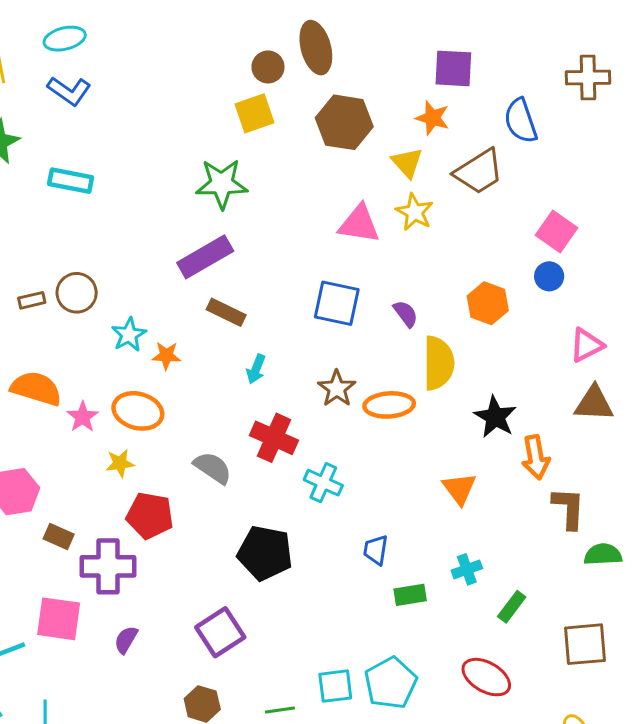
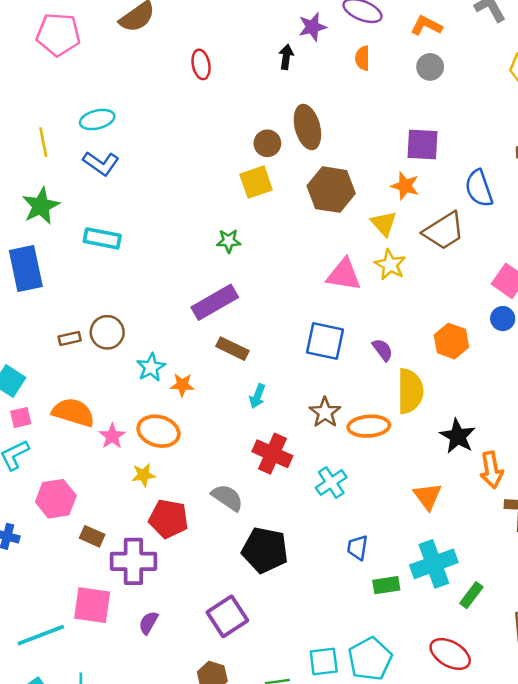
green star: (222, 184) -> (229, 241), size x0.6
gray semicircle: (213, 468) -> (227, 498), moved
cyan cross: (323, 483) -> (331, 482), moved, turned 32
cyan cross: (467, 569) -> (434, 564), size x1.8

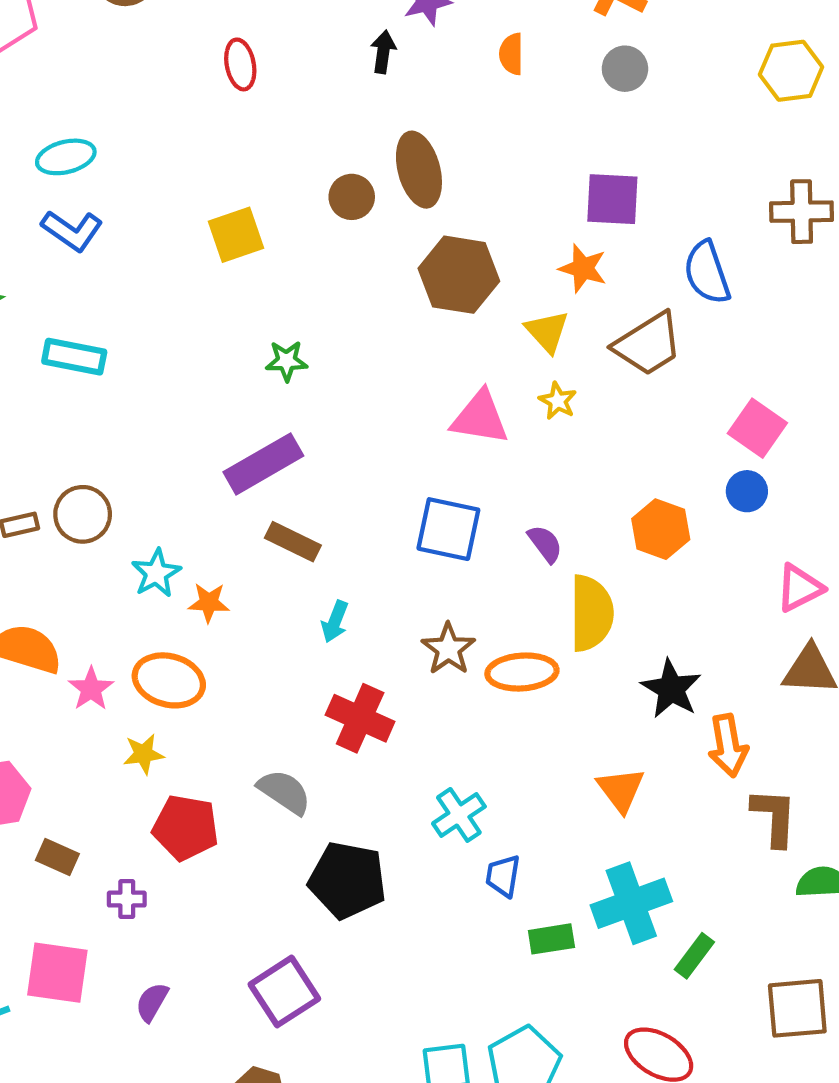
yellow square: (256, 182) -> (236, 235), moved
yellow star: (390, 265) -> (558, 401), size x0.7
cyan cross: (331, 482) -> (459, 815), moved
purple cross: (133, 561) -> (127, 899), size x0.5

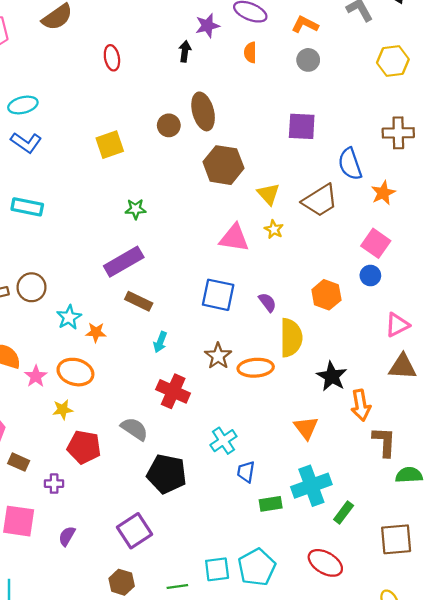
orange star: (583, 268) -> (383, 193), moved, turned 30

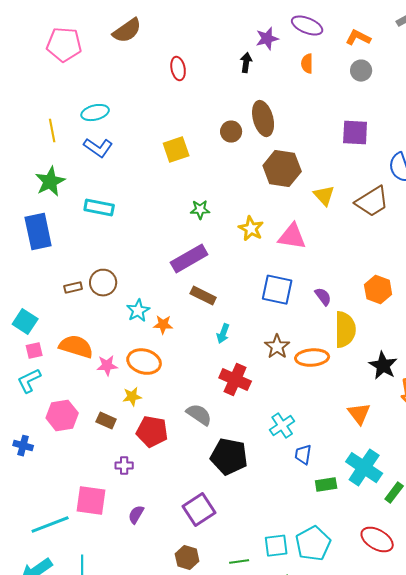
yellow star: (274, 229) -> (251, 229), moved, size x1.4
pink star: (36, 376) -> (107, 366), turned 30
brown rectangle: (19, 462) -> (106, 421), moved
cyan cross: (311, 486) -> (364, 468), turned -36

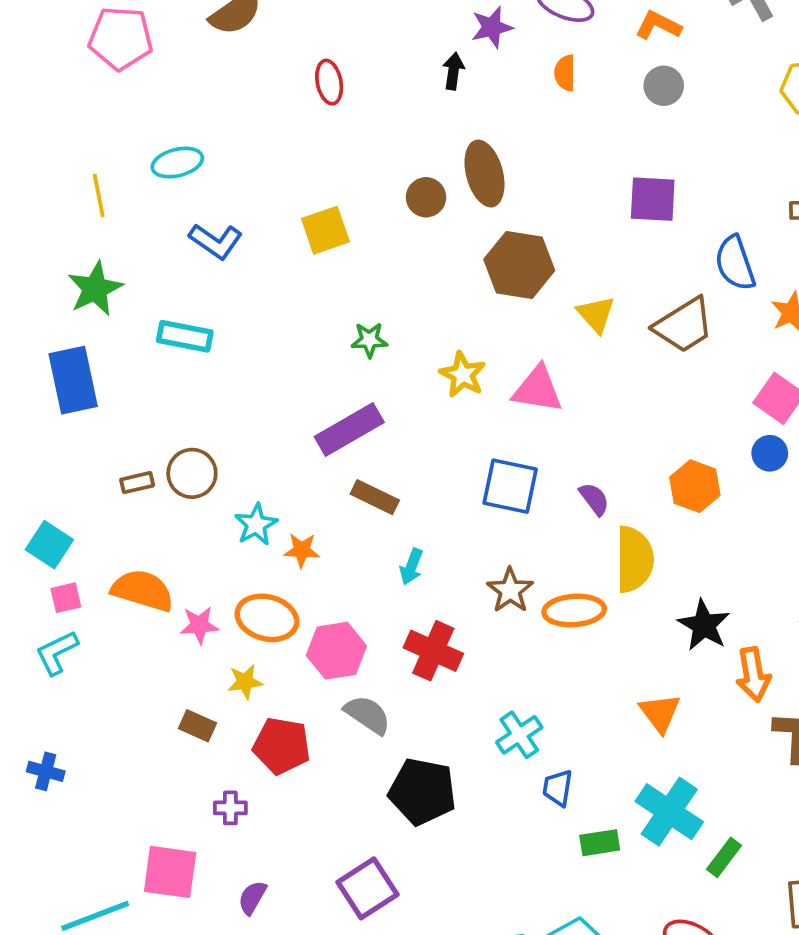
blue L-shape: (98, 148) -> (216, 241), moved
pink hexagon: (62, 416) -> (336, 651), moved

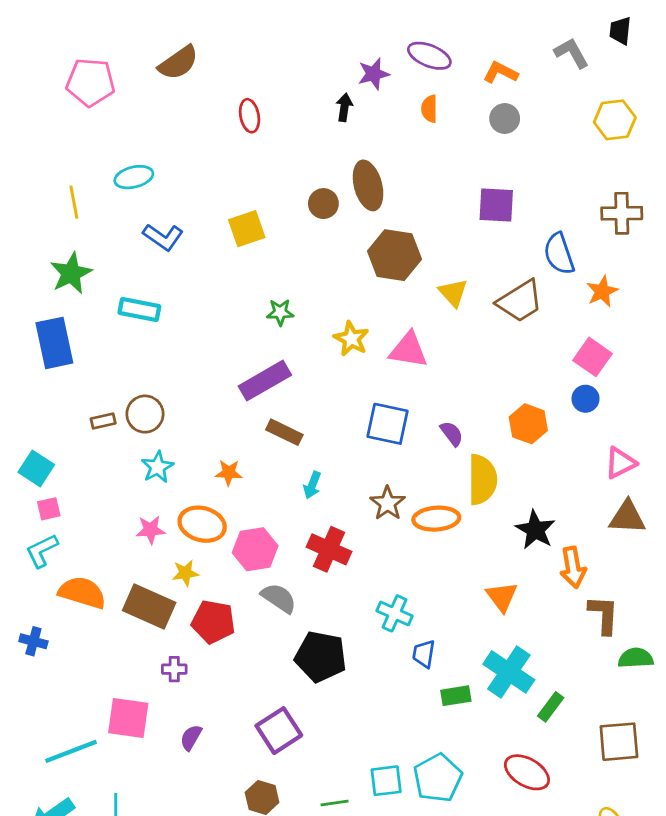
cyan star: (256, 525) -> (158, 467), moved
orange semicircle: (143, 590) -> (82, 592), moved
brown rectangle: (197, 726) -> (149, 606), size x1.8
cyan cross: (519, 735) -> (395, 613), turned -32

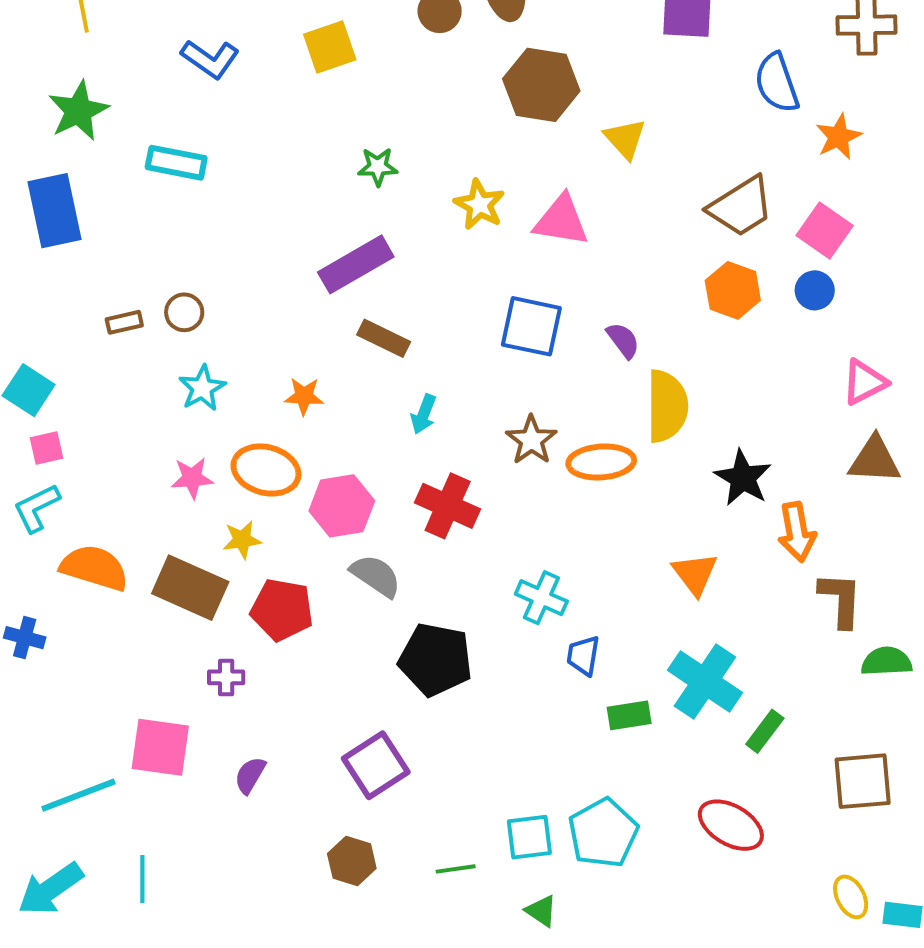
brown trapezoid: (520, 301) -> (741, 207), moved
brown circle: (145, 414) -> (184, 312), size x0.7
orange hexagon: (528, 424) -> (733, 290), moved

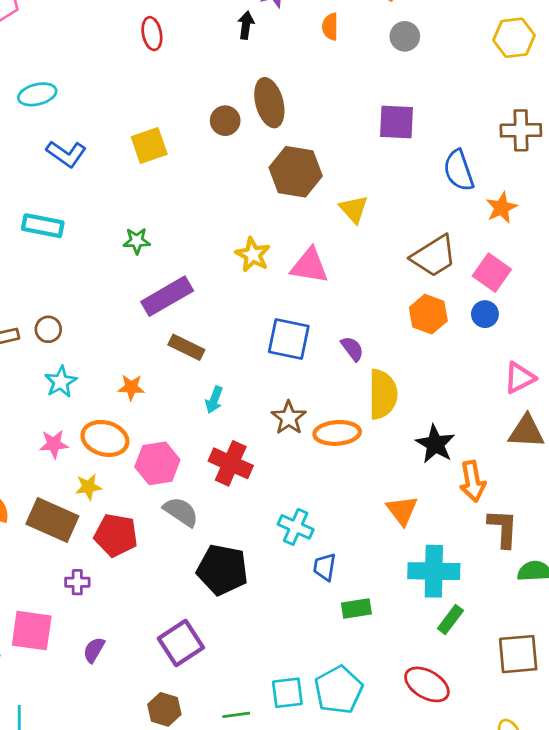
green star: (378, 167) -> (137, 241), moved
cyan cross: (705, 681) -> (434, 571), moved, turned -33

